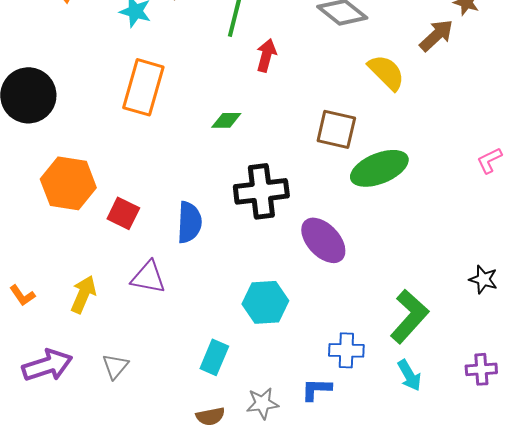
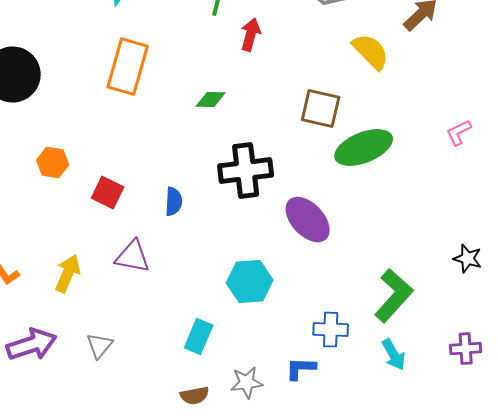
pink L-shape: (489, 160) -> (459, 133), moved
orange hexagon: (68, 183) -> (53, 163), size x0.6
blue semicircle: (189, 222) -> (174, 202), size x0.7

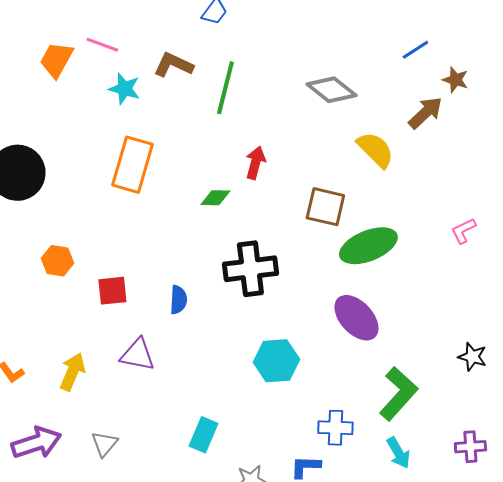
red arrow: (251, 35) -> (255, 163), moved
red square: (108, 193) -> (112, 291), turned -32
purple ellipse: (308, 220) -> (356, 318), moved
cyan hexagon: (250, 282) -> (276, 361), moved

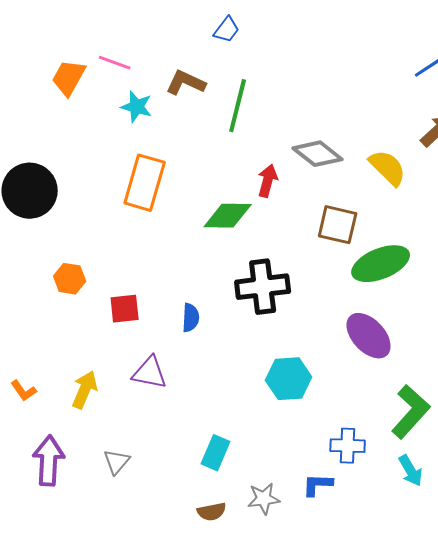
gray diamond: (331, 90) -> (318, 154), moved
green diamond: (215, 198) -> (228, 216), size x1.6
purple arrow: (36, 443) -> (49, 461), turned -69

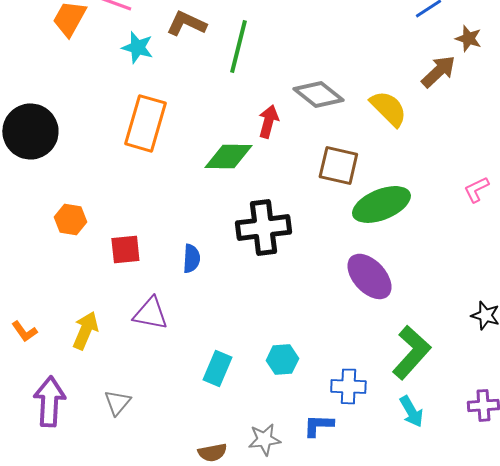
cyan hexagon: (289, 379) -> (282, 359), moved, size x0.7
cyan rectangle: (216, 453) -> (217, 368), moved

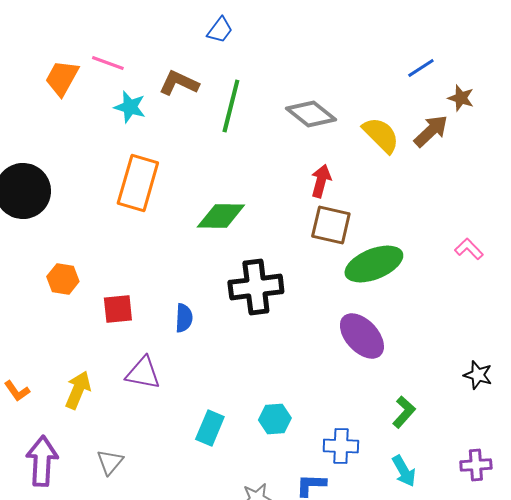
gray diamond: (318, 94) -> (311, 114), moved
yellow semicircle: (388, 108) -> (381, 135), moved
red arrow: (268, 121) -> (321, 181), moved
pink L-shape: (476, 189) -> (469, 249), turned 72
green L-shape: (411, 352) -> (404, 412), size x0.6

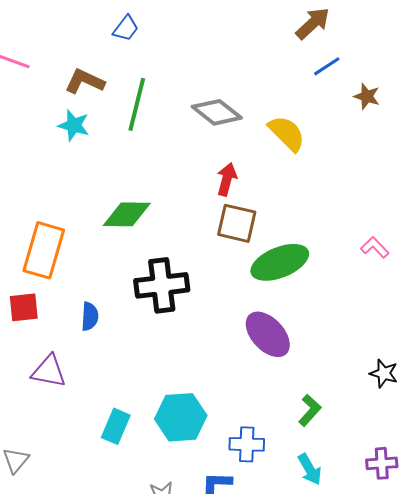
cyan star: (130, 107) -> (74, 125), moved
brown arrow: (431, 131) -> (313, 23), moved
orange rectangle: (138, 183) -> (44, 250), moved
cyan hexagon: (275, 419) -> (181, 417), size x1.6

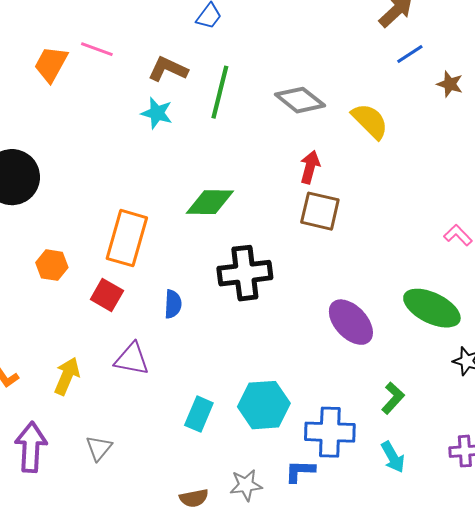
green ellipse: (280, 262) -> (432, 308), moved, turned 48
red square: (24, 307) -> (107, 295), turned 36
blue cross: (247, 444) -> (330, 432), size x1.4

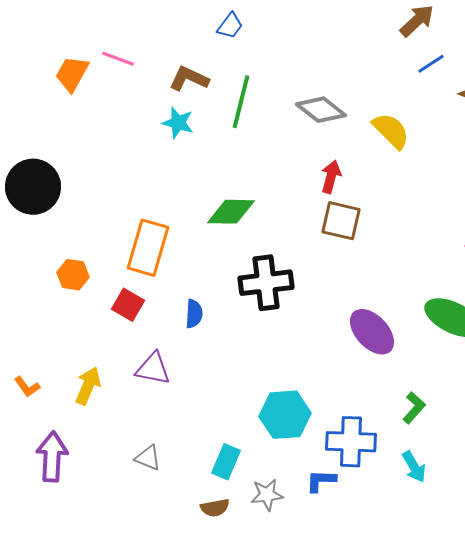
cyan rectangle: (199, 414) -> (226, 462), moved
gray triangle: (99, 448) -> (148, 458), moved, turned -48

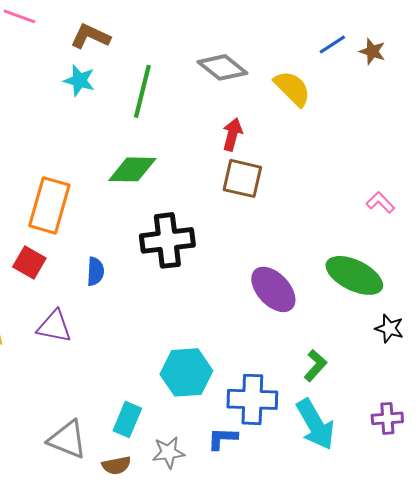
blue line: (431, 64) -> (332, 44), moved
green line: (241, 102) -> (142, 91), moved
gray triangle: (148, 458) -> (67, 439), moved, size x1.5
cyan arrow: (414, 467) -> (315, 424), size x1.6

